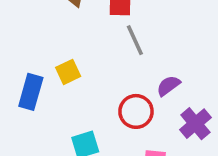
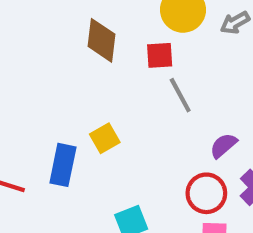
red circle: (136, 111) -> (206, 193), moved

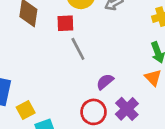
yellow square: (105, 138) -> (26, 110), moved

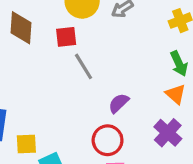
purple cross: (127, 109) -> (168, 133), moved
yellow square: (26, 110) -> (26, 144), turned 30

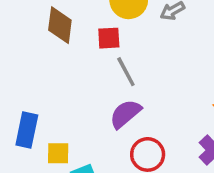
purple semicircle: (119, 103) -> (125, 114), moved, size x1.4

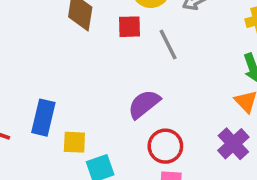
gray line: (126, 72) -> (168, 44), moved

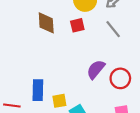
gray line: (168, 44) -> (113, 29), moved
red circle: (165, 146) -> (120, 78), moved

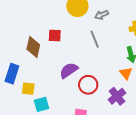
brown diamond: (46, 23) -> (33, 47), moved
red square: (77, 25) -> (55, 35), moved

